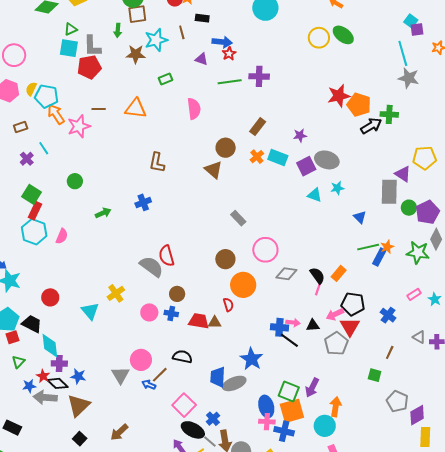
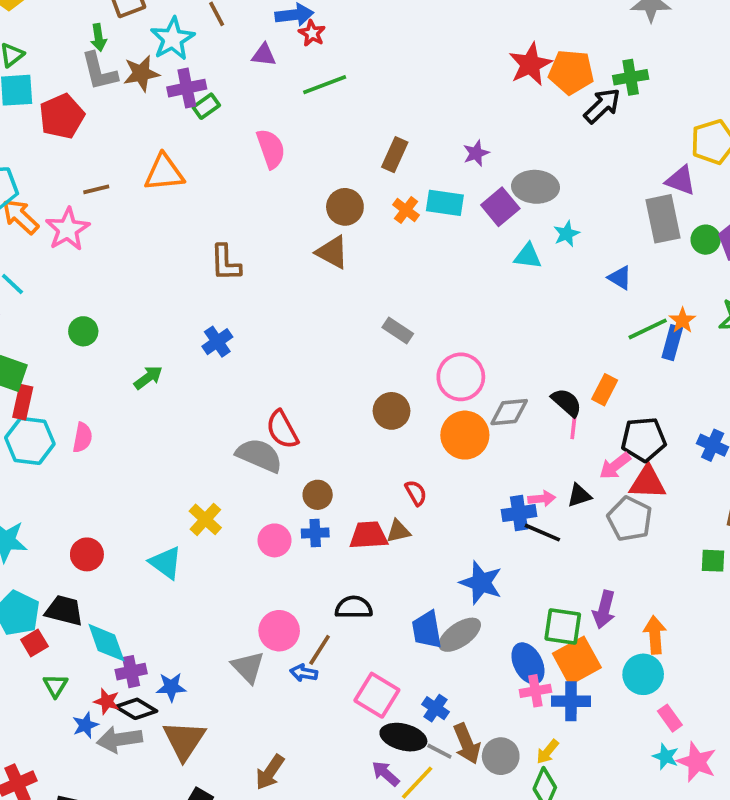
gray L-shape: (92, 46) -> (99, 71), moved
purple cross: (259, 76) -> (187, 88), moved
orange circle: (243, 285) -> (465, 435), moved
red triangle: (350, 327) -> (647, 482), turned -45

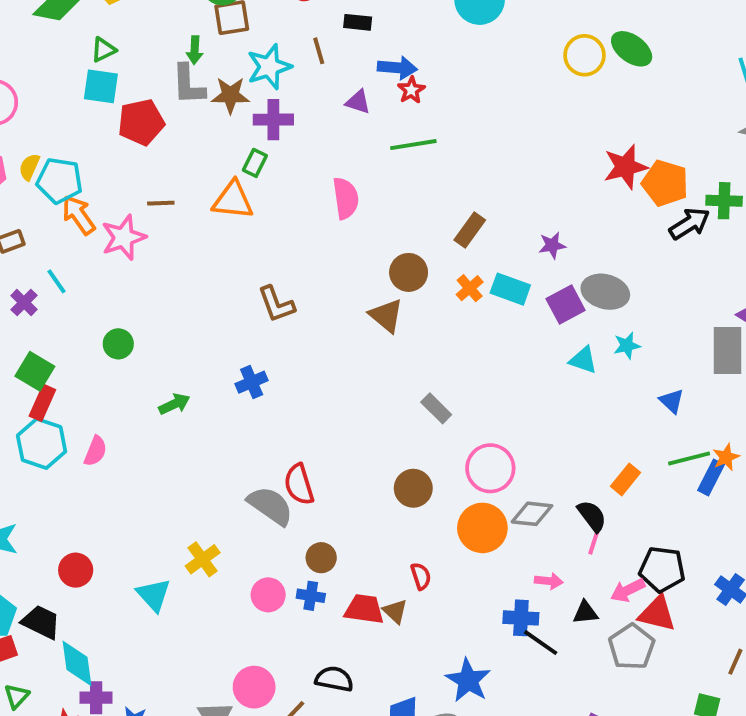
green rectangle: (206, 106) -> (255, 163), moved, turned -40
brown L-shape: (226, 263) -> (276, 304), turned -30
orange rectangle: (605, 390) -> (626, 479), moved
pink arrow: (542, 499) -> (549, 581), moved
brown triangle: (398, 531) -> (395, 611), turned 44

